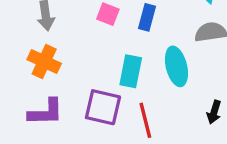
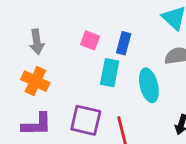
cyan rectangle: (131, 71) -> (110, 73), moved

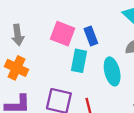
pink square: (90, 40) -> (63, 34), size x1.5
blue rectangle: (124, 43) -> (91, 36), turned -36

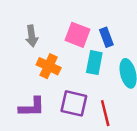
orange cross: (16, 68) -> (49, 66), moved

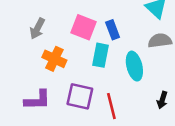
gray arrow: (32, 36) -> (37, 29), turned 35

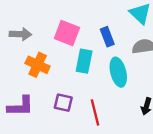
gray arrow: (37, 29) -> (20, 34), turned -115
blue rectangle: (113, 30) -> (107, 37), moved
purple square: (80, 96) -> (63, 103), size x0.7

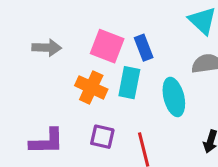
blue rectangle: (107, 37) -> (144, 48), moved
orange cross: (38, 65) -> (91, 87), moved

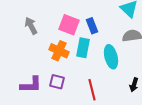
gray arrow: (47, 48) -> (31, 26), turned -120
purple square: (102, 137) -> (57, 82), moved

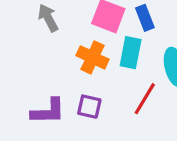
red line: (92, 90) -> (145, 99), moved, turned 45

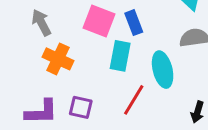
orange cross: (93, 57) -> (58, 59), moved

